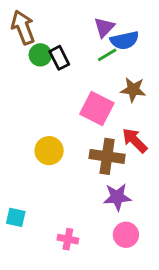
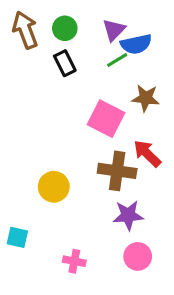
green circle: (40, 55) -> (65, 28), moved
yellow circle: (49, 151) -> (54, 187), moved

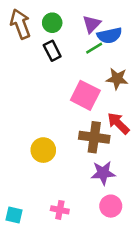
cyan square: (17, 237) -> (14, 215), moved

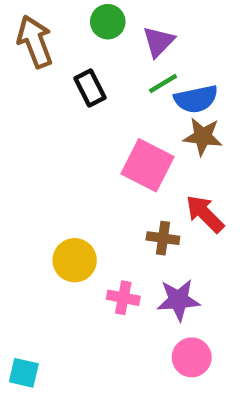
green circle: (52, 23) -> (108, 22), moved
blue semicircle: (109, 35) -> (196, 99), moved
brown cross: (94, 137) -> (163, 238), size x0.6
pink cross: (60, 210) -> (123, 298), moved

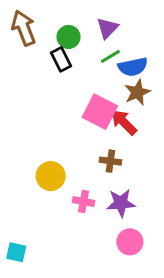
green circle: (108, 22) -> (69, 37), moved
brown star: (203, 137) -> (137, 92), turned -30
red arrow: (205, 214) -> (124, 122), moved

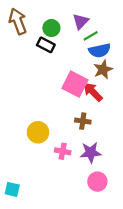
green line: (110, 56) -> (91, 36), moved
black rectangle: (61, 59) -> (46, 45), turned -36

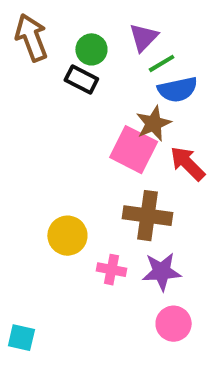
brown star: (103, 69) -> (154, 124), moved
red arrow: (93, 92) -> (188, 164), moved
brown cross: (83, 121) -> (148, 216), size x1.6

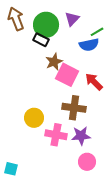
green circle: (91, 49) -> (46, 25), size x1.6
green line: (162, 63) -> (97, 32), moved
brown star: (154, 124) -> (54, 62), moved
pink cross: (112, 270) -> (56, 135), size x1.5

